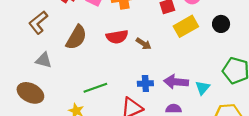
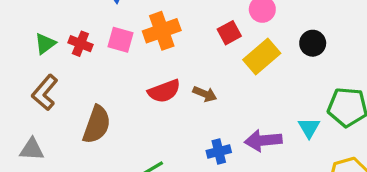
brown semicircle: (76, 37) -> (97, 125), moved
gray triangle: (44, 60) -> (32, 149), moved
cyan triangle: (203, 88) -> (309, 128), moved

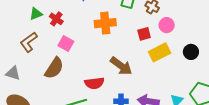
pink square: (121, 40) -> (66, 44), moved
red semicircle: (164, 91) -> (94, 83), moved
brown arrow: (205, 94) -> (121, 66), size x1.6

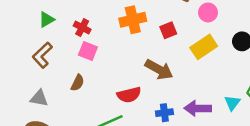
red cross: (56, 19) -> (82, 28), moved
red square: (144, 34) -> (168, 30), moved
brown semicircle: (54, 68) -> (78, 83), size x0.6
gray triangle: (13, 73) -> (39, 98), moved

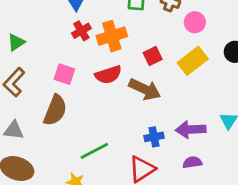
red cross: (82, 28) -> (81, 31), moved, turned 35
red square: (168, 30) -> (153, 56), moved
brown semicircle: (78, 83) -> (55, 110), size x1.6
red semicircle: (129, 95) -> (108, 75), moved

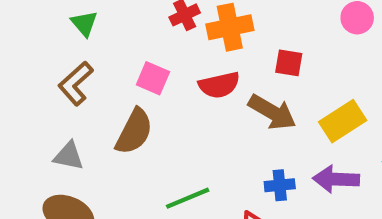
green triangle: (16, 42) -> (84, 23), turned -42
red square: (153, 56) -> (289, 63), turned 30
yellow rectangle: (193, 61) -> (343, 121), moved

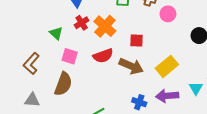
green triangle: (84, 23) -> (56, 33), moved
orange cross: (230, 27) -> (105, 26), turned -30
blue cross: (280, 185) -> (139, 102), turned 32

